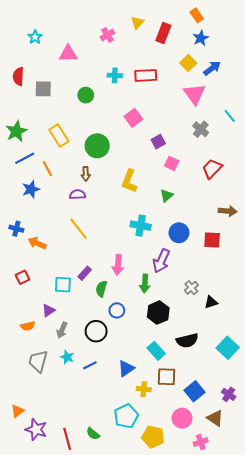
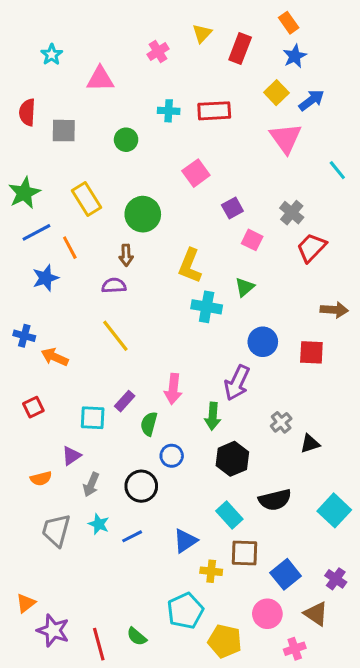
gray cross: (201, 129) -> (292, 213), moved
cyan cross: (141, 226) -> (207, 307), moved

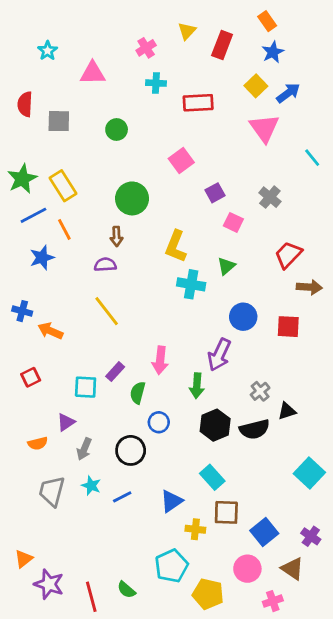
cyan cross: (169, 111) -> (156, 83), moved
yellow rectangle: (87, 199) -> (63, 186), moved
red trapezoid: (311, 248) -> (288, 255), moved
black semicircle: (275, 500) -> (254, 429), moved

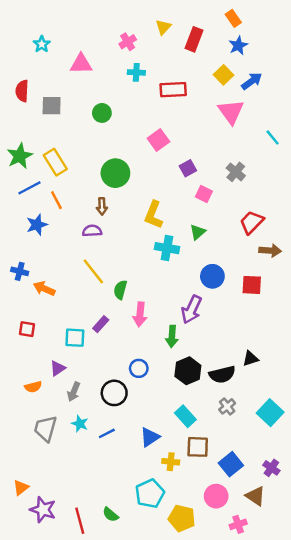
red square: (31, 377) -> (27, 329), turned 35
gray cross: (260, 391) -> (227, 406), moved
green semicircle: (138, 393) -> (120, 290), moved

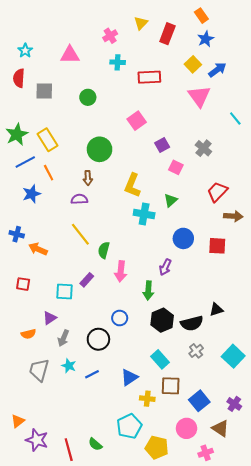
cyan star: (42, 44) -> (25, 51), moved
purple arrow: (192, 309) -> (165, 267), size x0.7

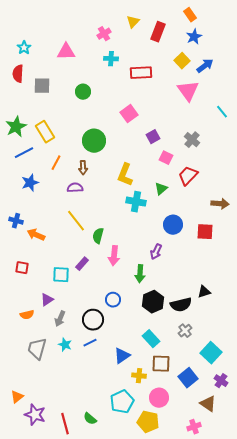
orange line: (49, 173) -> (56, 163), moved, turned 56
red trapezoid: (217, 192) -> (188, 176), moved
cyan square: (233, 356) -> (211, 353), moved
blue line: (92, 374) -> (90, 343), moved
pink circle: (187, 428) -> (159, 398), moved

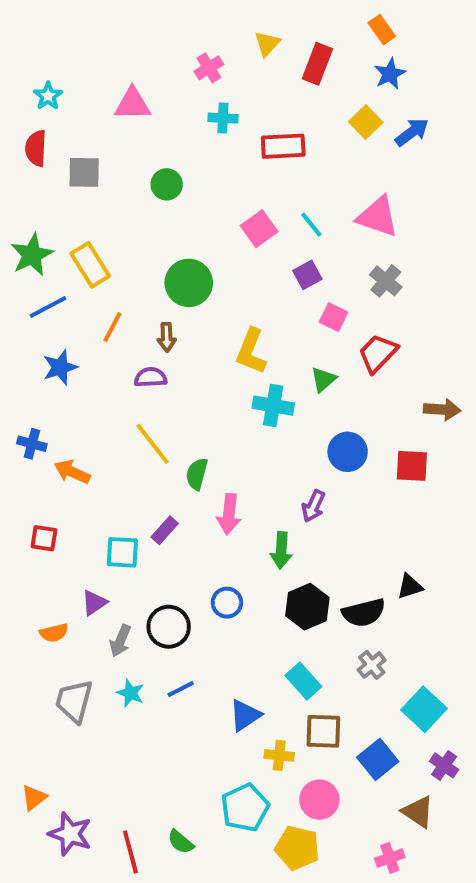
pink triangle: (188, 91) -> (378, 217), moved, turned -35
cyan line: (222, 112) -> (311, 225), moved
black circle: (93, 320) -> (169, 627), moved

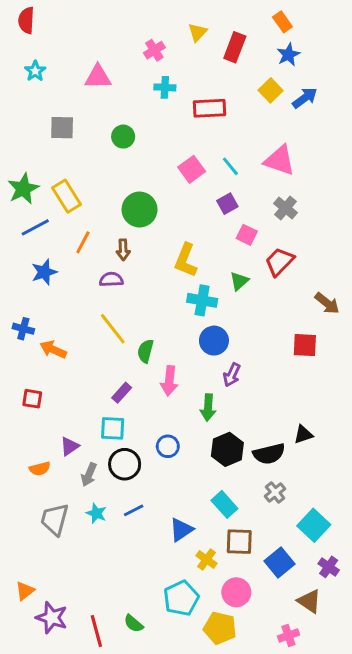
red semicircle: (36, 148) -> (26, 20), moved
brown arrow: (442, 410) -> (327, 303), turned 35
blue circle: (348, 452) -> (214, 341), moved
cyan square: (122, 552) -> (113, 428), moved
yellow cross: (279, 755) -> (207, 560), turned 30

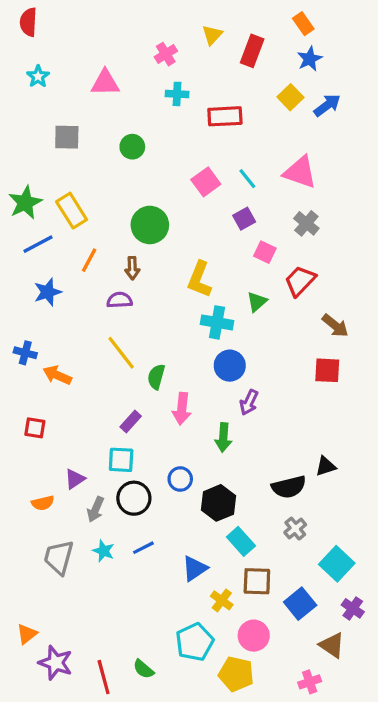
brown arrow: (327, 303) -> (335, 326), moved
black hexagon: (227, 449) -> (219, 503), moved

